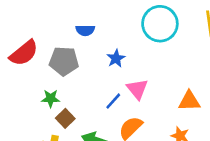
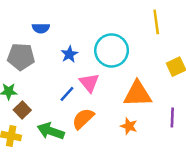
cyan circle: (160, 24) -> (112, 50), moved
orange triangle: (189, 101) -> (138, 94), size x1.4

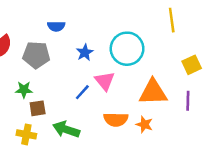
brown square: (22, 110) -> (38, 108), turned 35
purple line: (172, 117) -> (188, 101), moved
orange semicircle: (83, 119) -> (116, 119), moved, turned -135

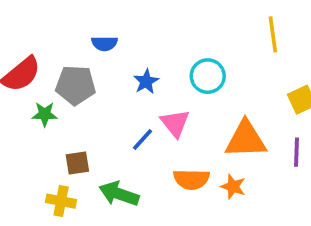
cyan circle: (127, 49) -> (208, 76), size x0.7
green star: (24, 90) -> (45, 114), moved

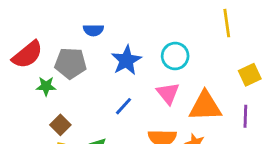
blue star: (146, 82) -> (126, 60), size x1.5
pink triangle: (175, 123) -> (168, 93), moved
brown square: (77, 163) -> (60, 125), moved, turned -36

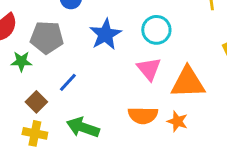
blue line: (124, 106) -> (68, 82), moved

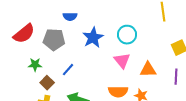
green star: (21, 61) -> (35, 65), moved
orange triangle: (188, 82) -> (148, 70), size x0.7

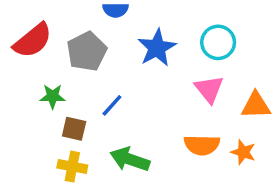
gray pentagon: (54, 40) -> (87, 51), turned -30
brown square: (47, 83) -> (74, 129), turned -32

